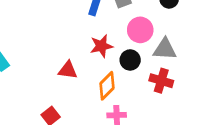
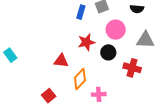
gray triangle: (165, 49) -> (145, 40), moved
orange diamond: (107, 86) -> (80, 79), moved

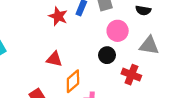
red star: (86, 42) -> (58, 16), moved, turned 30

